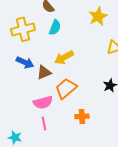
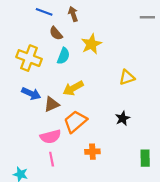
yellow star: (98, 16) -> (91, 44), moved
yellow cross: (23, 29) -> (29, 58), turned 35

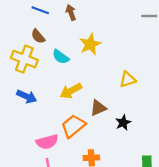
brown semicircle: (56, 33) -> (38, 36), moved
cyan semicircle: (63, 56) -> (61, 57), turned 105
brown triangle: (52, 104) -> (98, 108), moved

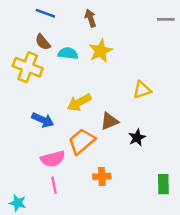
brown arrow: (71, 12) -> (91, 18), moved
cyan semicircle: (61, 57) -> (68, 53), moved, turned 150
blue arrow: (27, 96) -> (43, 120), moved

